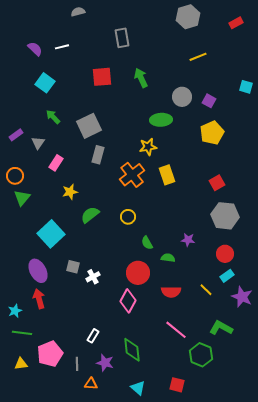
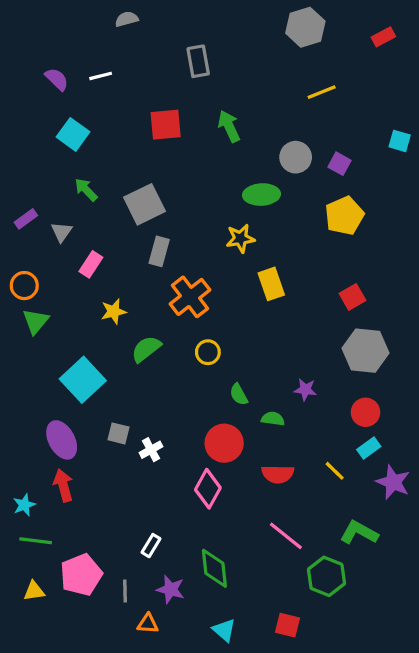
orange cross: (132, 175) -> (190, 297), moved

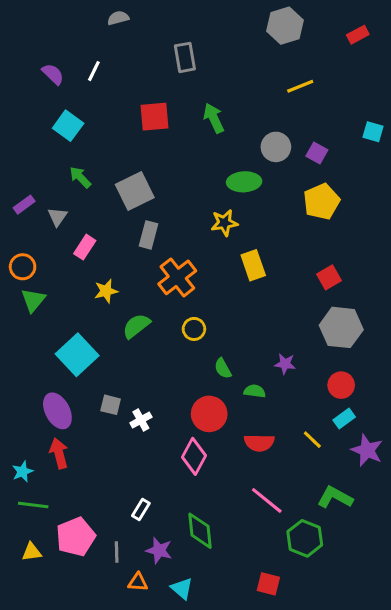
white line: (101, 76) -> (94, 71), turned -50
cyan triangle: (224, 630) -> (182, 588), moved

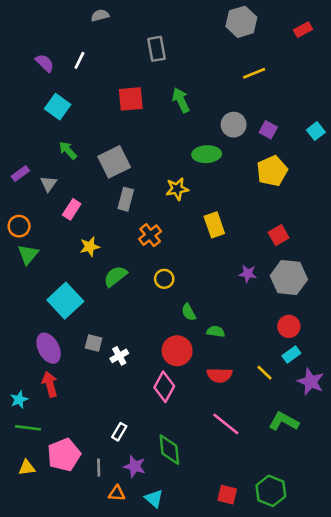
cyan square: (373, 132) -> (316, 131), moved, turned 36
yellow star: (224, 223) -> (177, 189), moved
orange cross: (177, 277) -> (150, 235), size x0.7
purple star: (285, 364) -> (248, 274), moved
green hexagon: (305, 538) -> (271, 491), moved

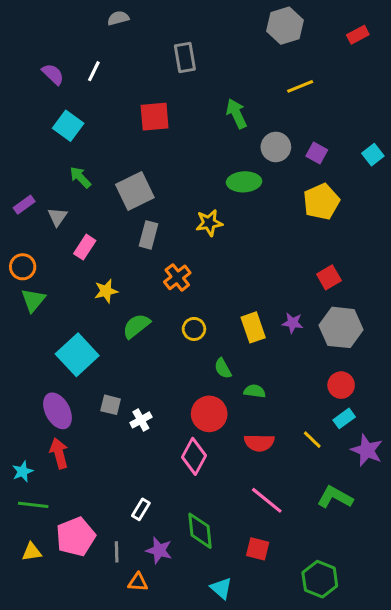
green arrow: (181, 100) -> (236, 114), moved
yellow rectangle: (214, 225) -> (253, 327), moved
red square: (227, 495) -> (258, 549), moved
cyan triangle: (154, 499) -> (221, 588), moved

